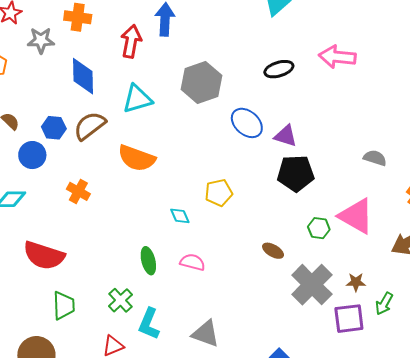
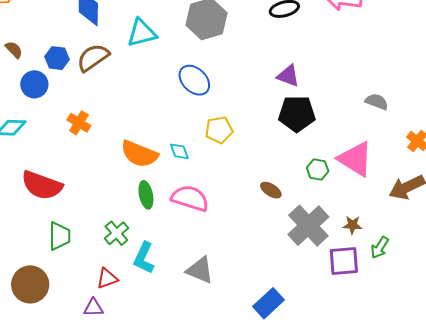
blue ellipse: (247, 123) -> (194, 80), moved
orange semicircle: (137, 158) -> (139, 154), moved
pink semicircle: (193, 262) -> (190, 198), size x1.5

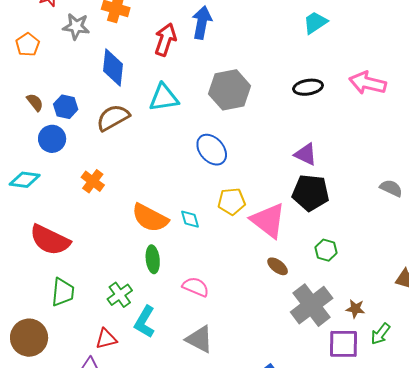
blue hexagon: (57, 58) -> (66, 107), moved
pink triangle: (355, 159) -> (268, 220), moved
pink semicircle: (190, 198) -> (196, 287), moved, size x0.7

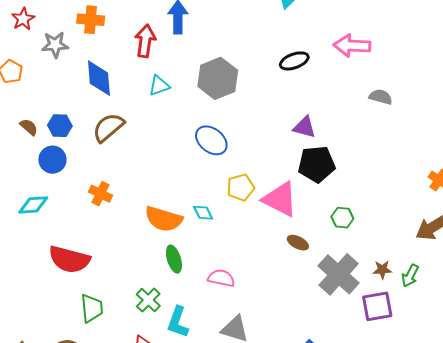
cyan triangle: (164, 98) -> (159, 86), moved, size x0.7
gray semicircle: (391, 188) -> (381, 97), moved
green arrow: (380, 334) -> (410, 276), moved

